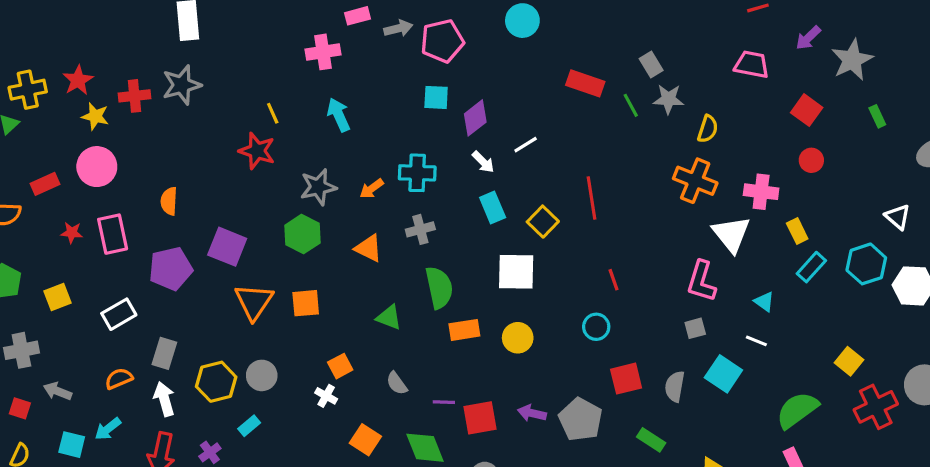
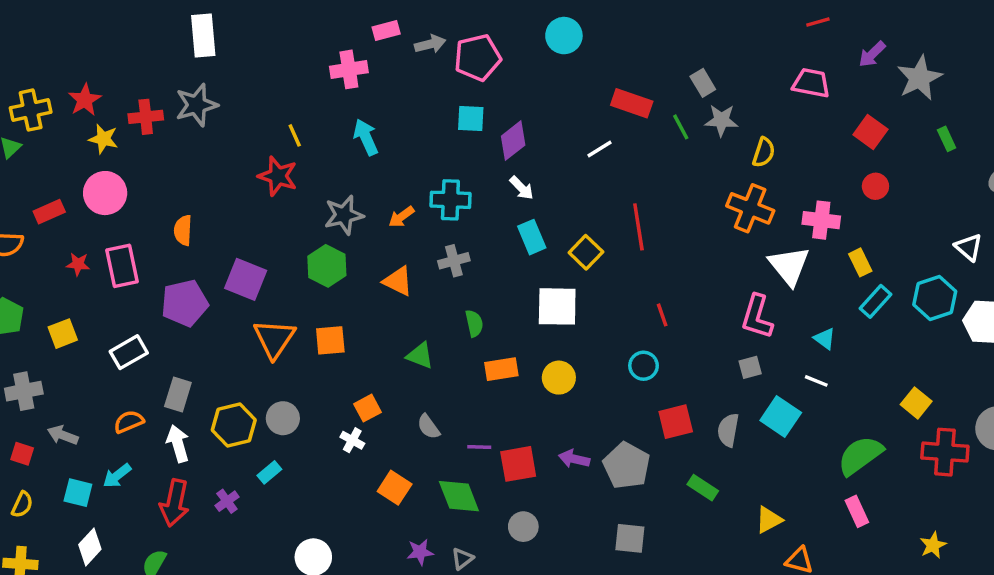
white line: (526, 145) -> (599, 149), moved
green semicircle: (439, 288) -> (474, 323), size x0.6
red cross: (876, 407) -> (945, 452), turned 30

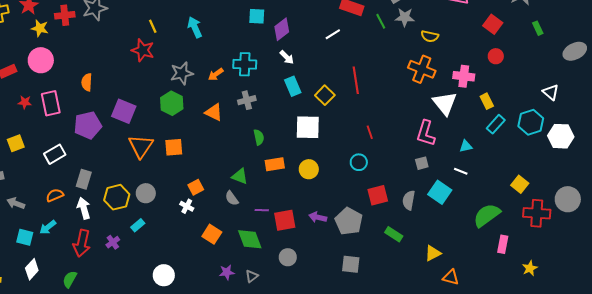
yellow semicircle: (764, 152) -> (430, 36), turned 84
cyan triangle: (825, 339) -> (466, 146), turned -48
green triangle: (420, 356) -> (240, 176), moved
pink rectangle: (857, 511) -> (503, 244), moved, turned 36

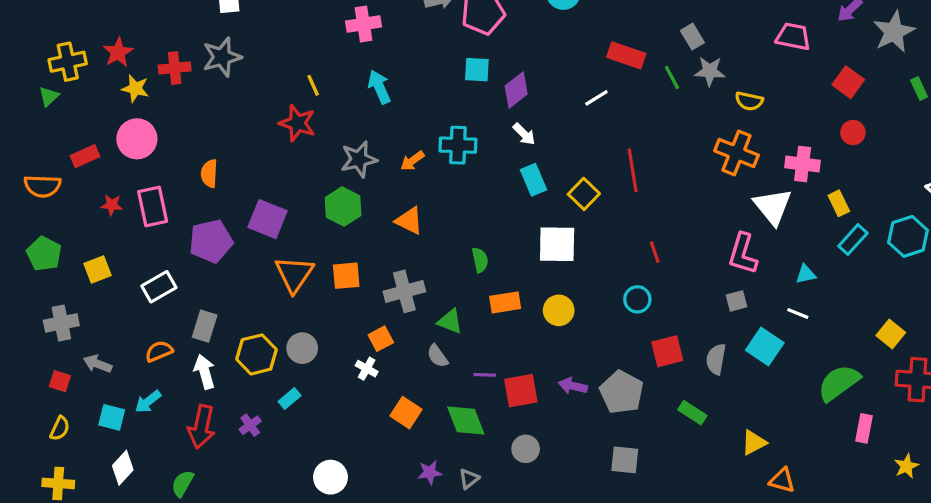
gray cross: (247, 100) -> (404, 291), moved, size x1.4

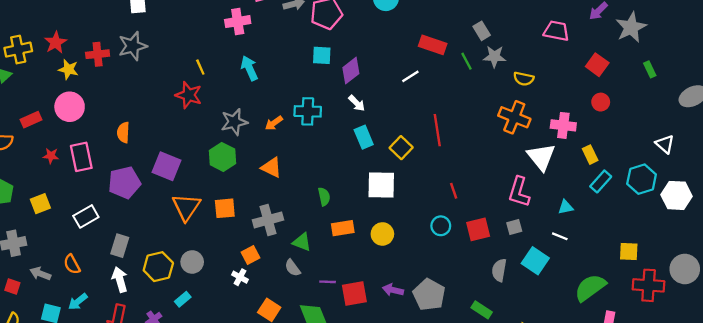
yellow square: (891, 334) -> (629, 251), turned -36
orange semicircle: (159, 351) -> (72, 264), moved, turned -96
red square: (667, 351) -> (478, 229), moved

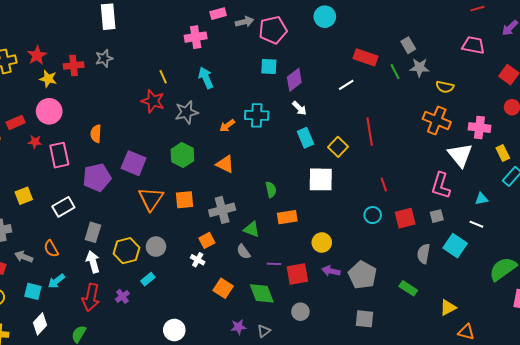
gray star: (133, 46) -> (104, 58), size x0.7
gray star: (234, 122) -> (186, 112), moved
red star: (51, 156) -> (35, 142), moved
yellow circle: (382, 234) -> (322, 243), moved

